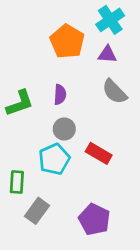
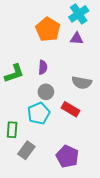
gray semicircle: (114, 92) -> (82, 83), moved, turned -36

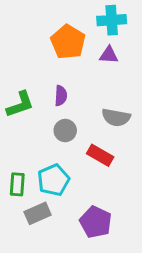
cyan cross: (79, 14) -> (112, 20), turned 30
cyan pentagon: (39, 113) -> (54, 180), moved
gray rectangle: (26, 150) -> (38, 213), turned 30

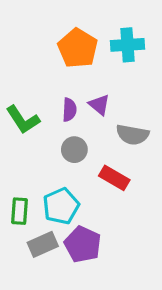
cyan cross: (112, 20) -> (128, 45), moved
purple triangle: (109, 55) -> (99, 105), moved, turned 36
green L-shape: (20, 104) -> (23, 120), turned 76
purple pentagon: (96, 222) -> (83, 244), moved

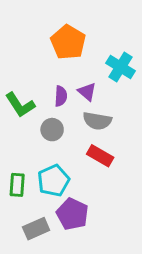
cyan cross: (128, 45) -> (121, 67), moved, turned 36
gray semicircle: (133, 135) -> (97, 121), moved
gray circle: (74, 150) -> (52, 130), moved
gray rectangle: (43, 244) -> (36, 229), moved

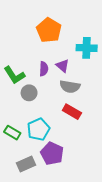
cyan cross: (121, 67) -> (87, 48), turned -30
gray circle: (52, 130) -> (29, 93), moved
green rectangle: (17, 185) -> (12, 133), turned -63

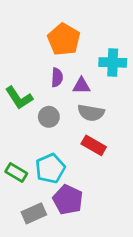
purple triangle: (62, 66) -> (81, 86), turned -40
purple semicircle: (44, 69) -> (57, 77), moved
gray circle: (29, 93) -> (49, 117), moved

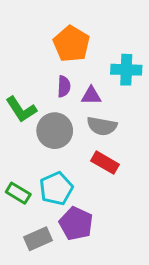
gray circle: (49, 117) -> (55, 131), size x1.5

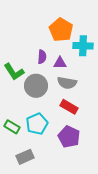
orange pentagon: (71, 44) -> (61, 30), moved
purple pentagon: (76, 224) -> (69, 137), moved

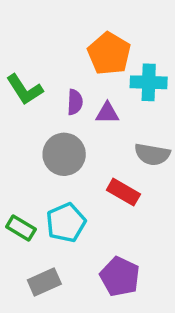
green L-shape: (14, 72) -> (25, 90), moved
gray semicircle: (67, 83) -> (152, 154), moved
purple pentagon: (69, 137) -> (120, 277), moved

